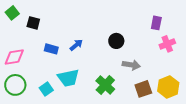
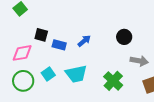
black square: (33, 23) -> (41, 35), moved
cyan square: (46, 89) -> (48, 74), moved

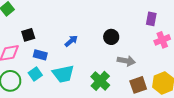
black square: (41, 35) -> (28, 35), turned -32
blue rectangle: (59, 45) -> (40, 55), moved

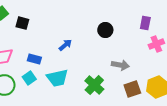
black square: (28, 35) -> (22, 23), moved, turned 32
black circle: (111, 37) -> (105, 30), moved

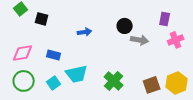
blue arrow: (65, 45) -> (85, 32), moved, turned 32
gray arrow: (120, 65) -> (140, 40), moved
cyan square: (29, 78) -> (54, 83), moved

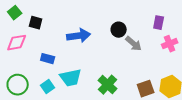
blue arrow: (85, 32) -> (79, 36), size x1.6
gray arrow: (140, 40) -> (134, 44), turned 30
pink diamond: (23, 53) -> (17, 43), moved

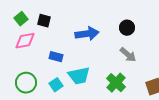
green square: (15, 13) -> (21, 19), moved
gray arrow: (134, 44) -> (128, 55), moved

